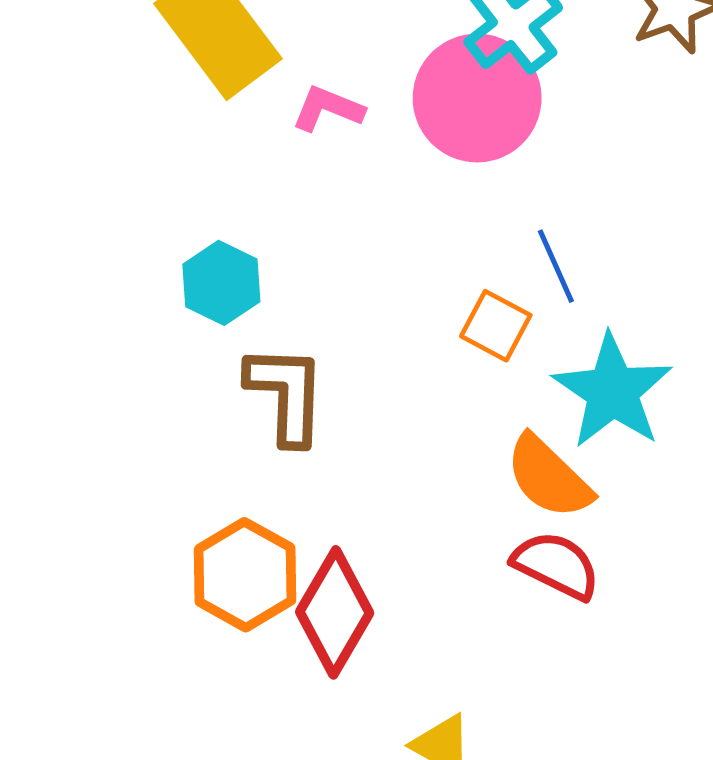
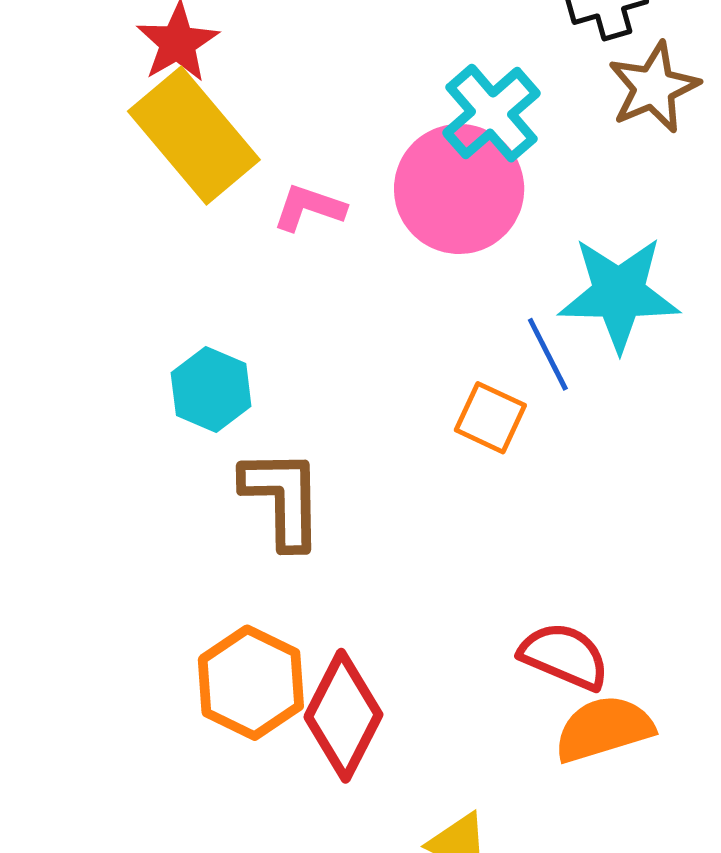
cyan star: (612, 391) -> (619, 294), moved, turned -30
orange semicircle: (549, 477) -> (604, 729), moved, turned 122

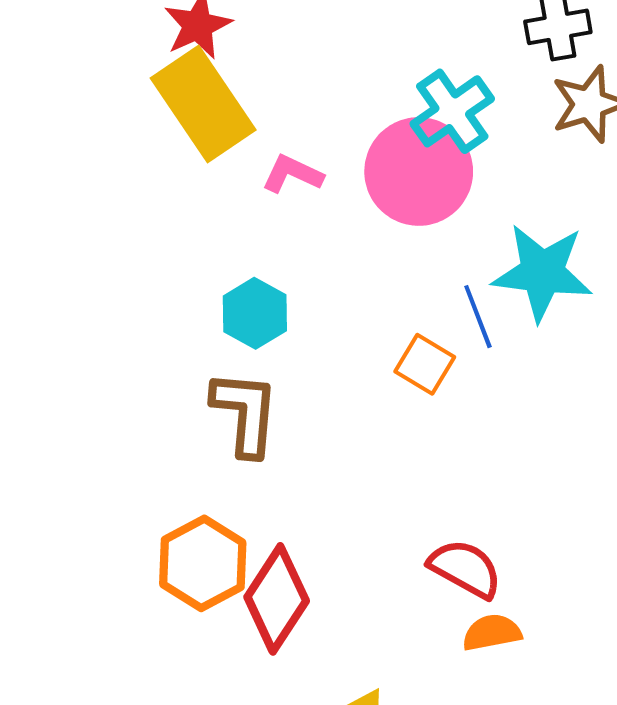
cyan hexagon: (211, 389) -> (255, 313), moved
orange semicircle: (604, 729) -> (492, 632), size x0.7

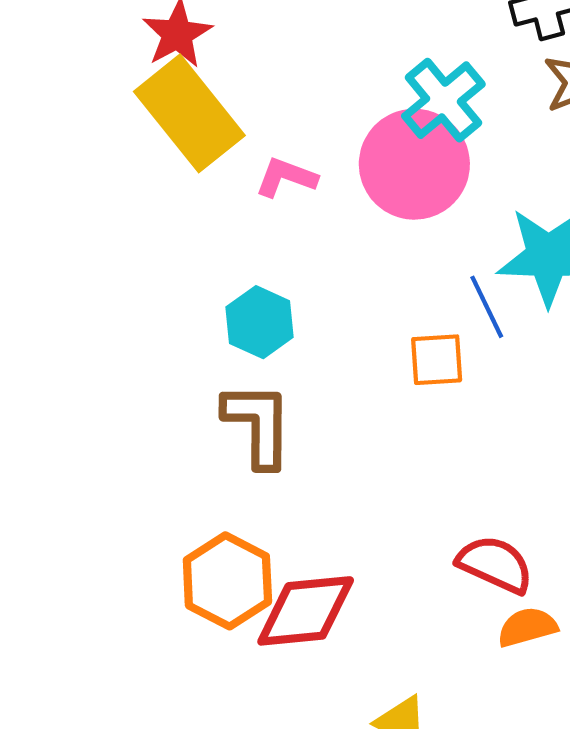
orange square: (425, 364) -> (437, 360), turned -30
red diamond: (277, 599) -> (306, 611), turned 56

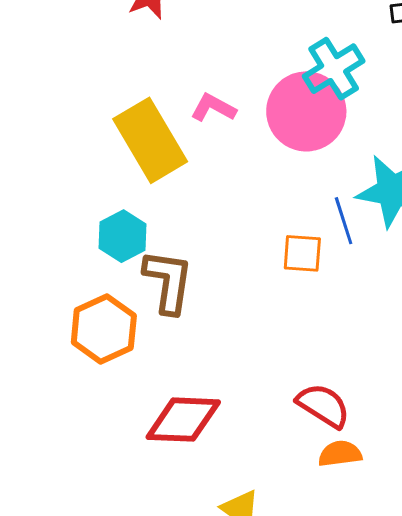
yellow rectangle: (189, 113) -> (150, 140), moved
cyan hexagon: (260, 322) -> (122, 236), moved
orange hexagon: (227, 581) -> (104, 329), moved

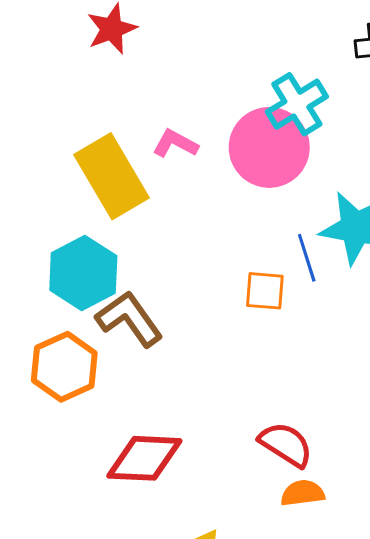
cyan hexagon: (122, 236) -> (83, 273), size x1.4
brown L-shape: (168, 281) -> (129, 319), turned -44

